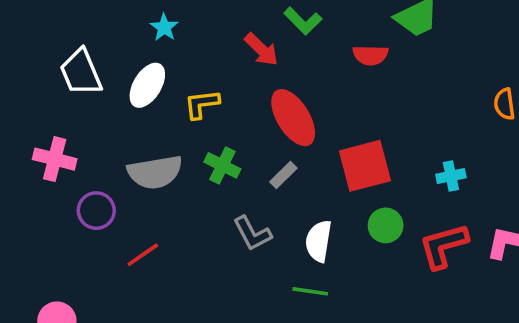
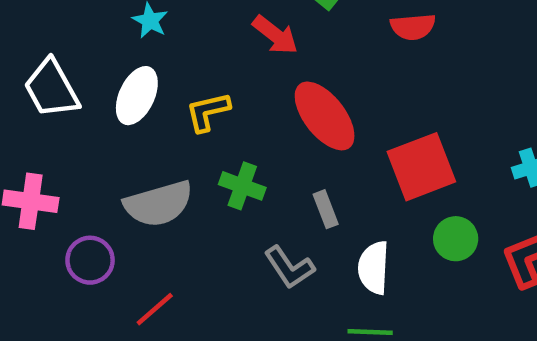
gray rectangle: (283, 175) -> (326, 209), moved, turned -60

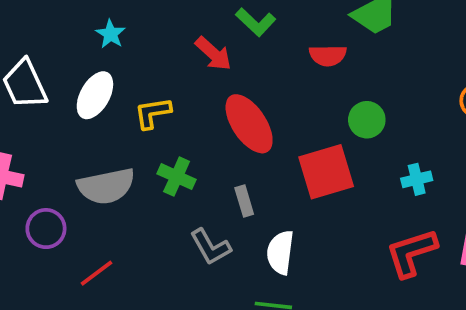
green circle: (456, 239) -> (367, 120), moved

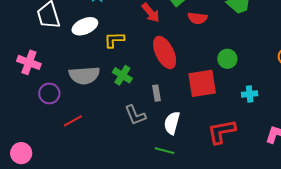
red semicircle: (328, 55) -> (197, 18), moved
white ellipse: (95, 95) -> (85, 26), turned 30
red L-shape: (411, 253) -> (222, 132), moved

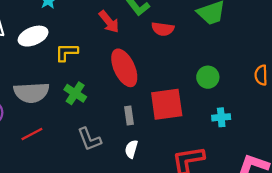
green circle: (227, 59) -> (208, 77), moved
gray rectangle: (156, 93) -> (129, 115), moved
red line: (73, 121) -> (32, 134), moved
white semicircle: (172, 123) -> (131, 149), size x0.7

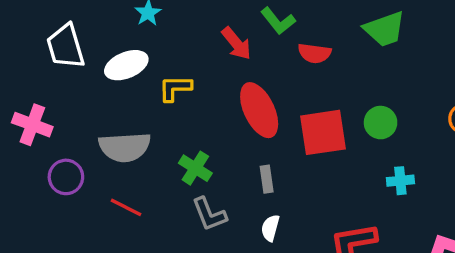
green cross: (75, 93) -> (195, 168), moved
red square: (167, 104) -> (323, 132), moved
red line: (32, 134) -> (126, 207), turned 55

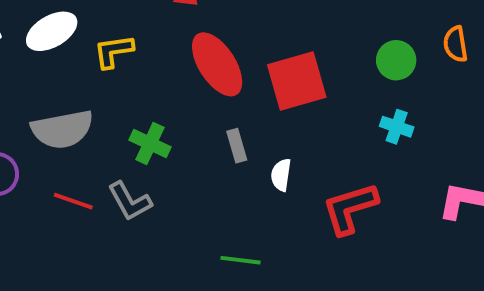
green circle: (381, 123) -> (396, 60), moved
cyan cross: (400, 181) -> (397, 127), turned 32
gray L-shape: (209, 214) -> (130, 201), moved
white semicircle: (270, 228) -> (281, 175), moved

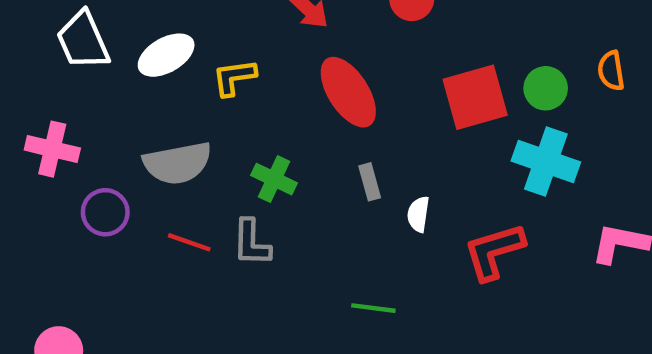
red square: (297, 81) -> (475, 97), moved
cyan cross: (397, 127) -> (546, 162), size x1.8
gray L-shape: (130, 201) -> (251, 243), turned 30

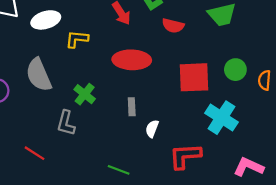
green circle: (546, 88) -> (235, 70), moved
red ellipse: (348, 92) -> (132, 60), turned -69
gray semicircle: (178, 163) -> (39, 75), turned 64
red line: (189, 242) -> (34, 153), moved

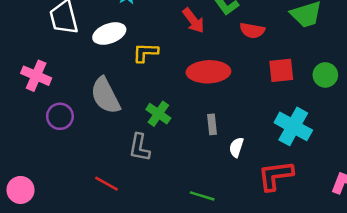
red square: (194, 77) -> (281, 70), moved, size x0.7
cyan cross: (221, 118) -> (293, 126), moved

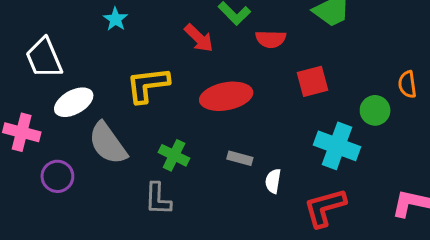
white ellipse: (109, 34) -> (74, 102), moved
yellow L-shape: (146, 53) -> (148, 85), size x1.4
green circle: (325, 75) -> (375, 110), moved
gray rectangle: (212, 124) -> (240, 158), turned -60

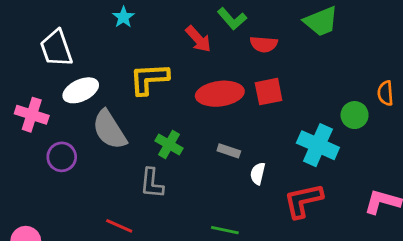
red square: (312, 81) -> (269, 92), moved

